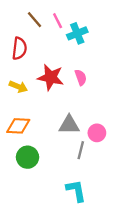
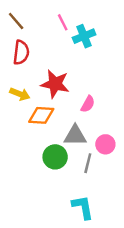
brown line: (34, 20) -> (16, 21), moved
pink semicircle: (81, 77) -> (88, 104), moved, turned 49
orange diamond: (18, 126) -> (41, 115), moved
green circle: (28, 157) -> (55, 157), moved

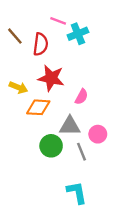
brown line: (16, 21) -> (15, 36), moved
pink line: (63, 22) -> (58, 21), turned -42
red semicircle: (21, 52) -> (41, 44), moved
gray line: (88, 163) -> (81, 152), turned -36

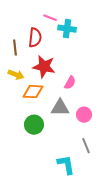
cyan cross: (78, 34) -> (67, 29), turned 30
brown line: (15, 36) -> (15, 48), moved, turned 35
green circle: (51, 146) -> (34, 125), moved
gray line: (81, 152) -> (86, 146), moved

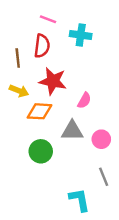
pink line: (50, 18) -> (48, 19), moved

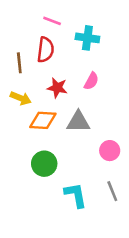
red star: (53, 81) -> (57, 88), size x0.7
pink semicircle: (84, 100) -> (91, 81), moved
gray triangle: (72, 131) -> (78, 122), moved
cyan L-shape: (79, 200) -> (76, 195), moved

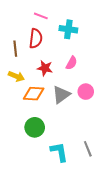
gray triangle: (78, 122) -> (61, 95), turned -36
pink circle: (110, 151) -> (86, 92), moved

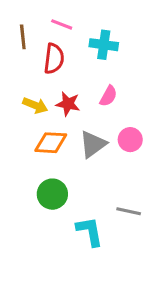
brown line: (15, 49) -> (23, 37), moved
yellow arrow: (16, 76) -> (35, 105), moved
gray line: (88, 149) -> (129, 211), moved, turned -56

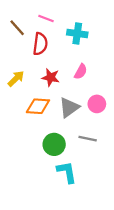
brown line: (23, 37) -> (17, 28), turned -36
yellow arrow: (35, 105) -> (16, 79), moved, turned -66
green circle: (52, 194) -> (54, 144), moved
gray line: (129, 211) -> (88, 139), moved

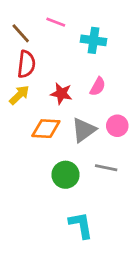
red semicircle: (40, 44) -> (26, 64), moved
cyan L-shape: (67, 172) -> (81, 225), moved

